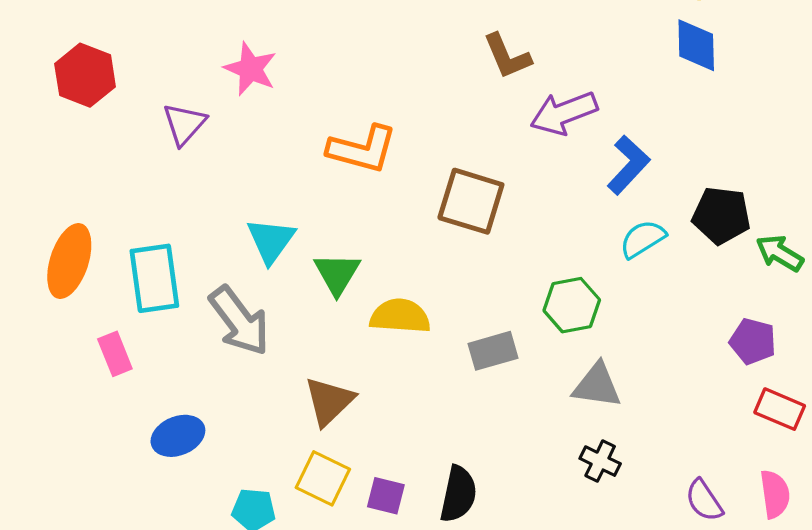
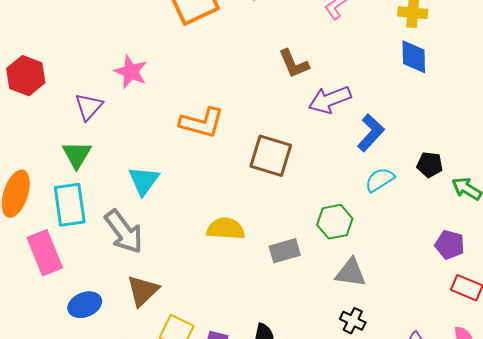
black pentagon: (721, 215) -> (430, 165), size x0.7
green triangle: (337, 274) -> (77, 155), moved
pink rectangle: (115, 354) -> (45, 253), size x1.6
brown triangle: (329, 401) -> (143, 291), moved

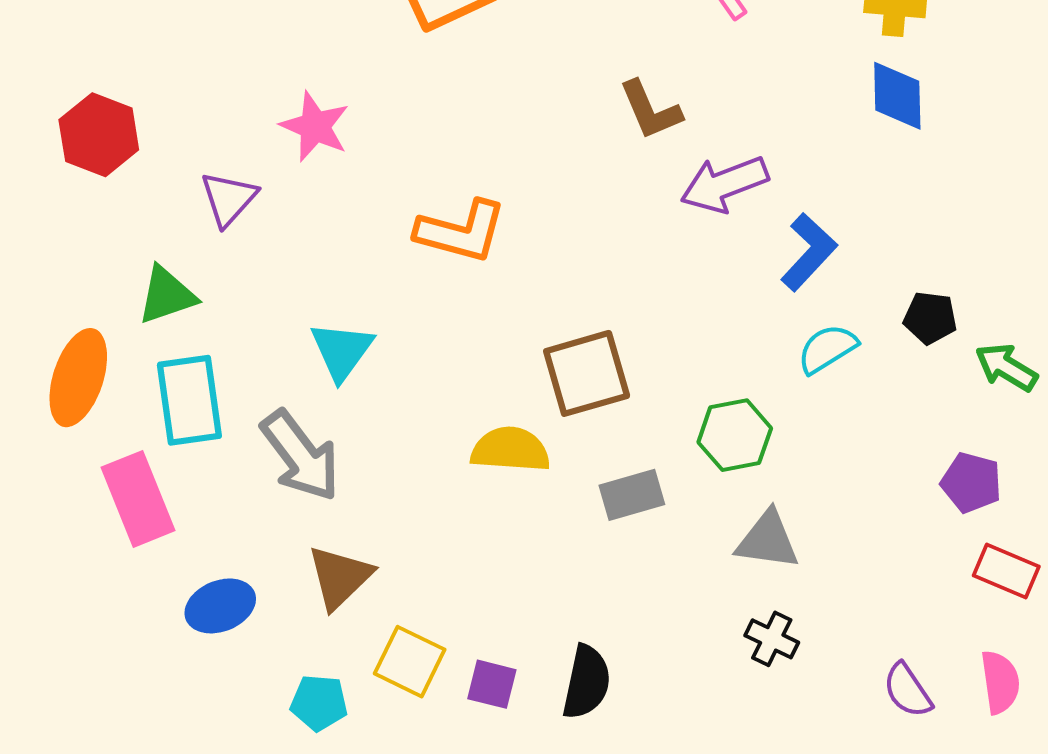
green triangle: (77, 155) -> (167, 295), moved, turned 40
brown square: (271, 156) -> (587, 373), moved, turned -33

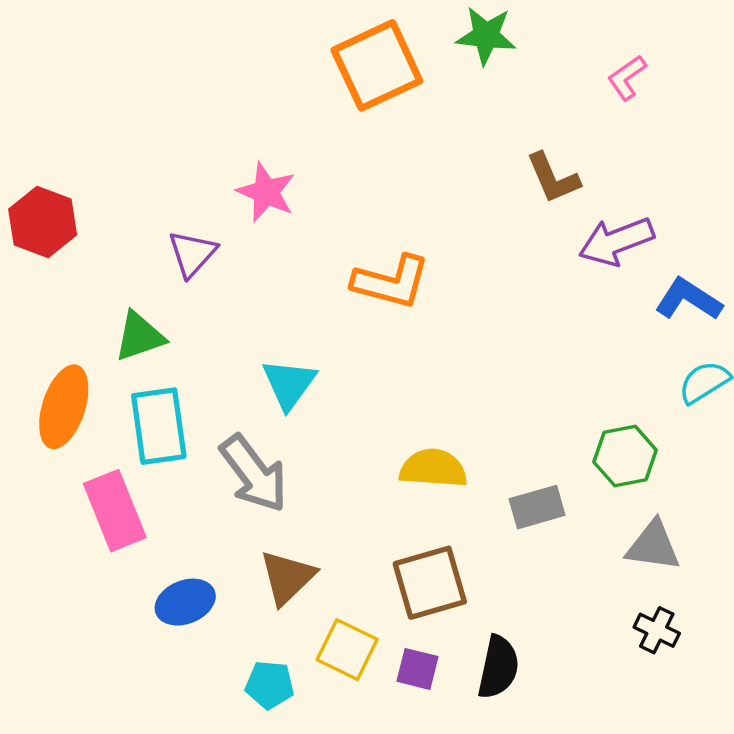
red hexagon: (99, 135) -> (43, 222), moved
blue L-shape: (809, 252) -> (688, 299), turned -100
brown square: (587, 373) -> (430, 583), moved

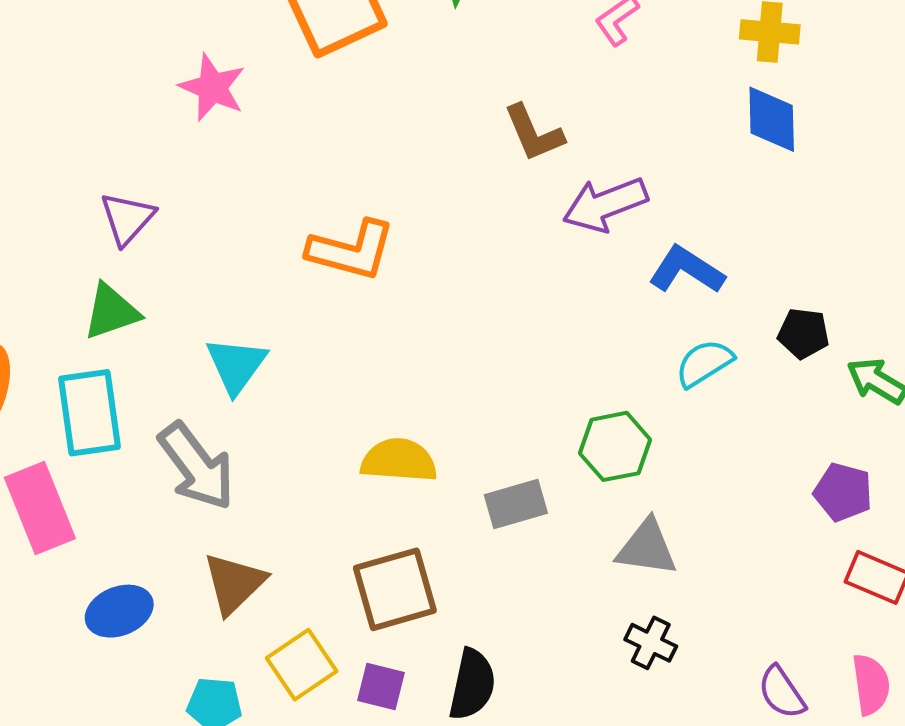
pink star: (266, 192) -> (212, 87), moved
green triangle: (139, 336) -> (111, 312), moved
yellow square: (347, 650) -> (302, 665), turned 30

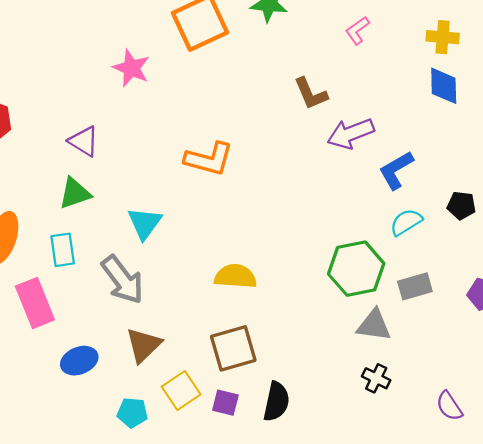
purple triangle: (127, 218) -> (84, 141), turned -40
blue L-shape: (686, 270) -> (396, 170), turned -63
cyan rectangle: (89, 413) -> (63, 250), size x0.7
green hexagon: (615, 446) -> (356, 269), size x1.4
gray rectangle: (516, 504) -> (415, 286), moved

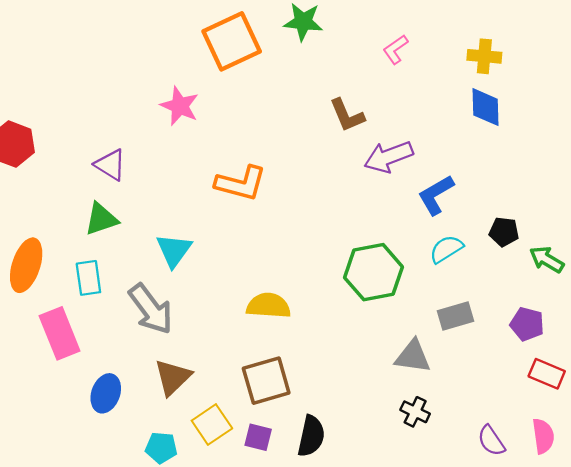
pink star: (131, 68) -> (180, 106), moved
green hexagon: (356, 269) -> (374, 272), moved
blue ellipse: (79, 361) -> (106, 393), turned -48

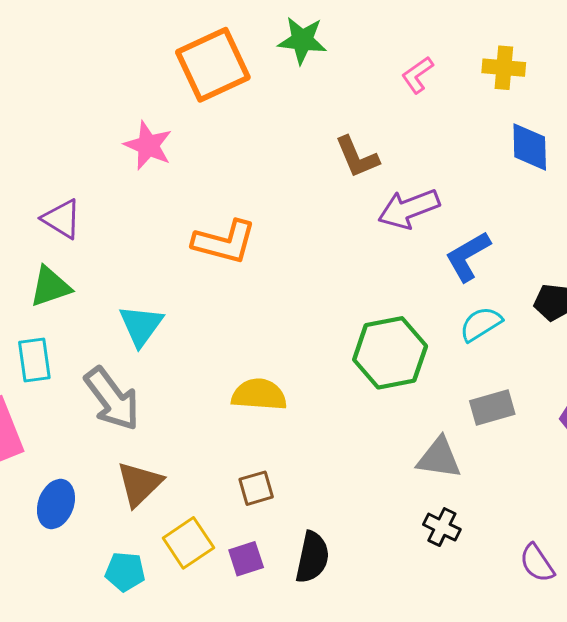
yellow cross: (484, 56) -> (504, 68), moved
brown square: (266, 381) -> (256, 488), size x0.6
purple square: (258, 437) -> (246, 559), turned -32

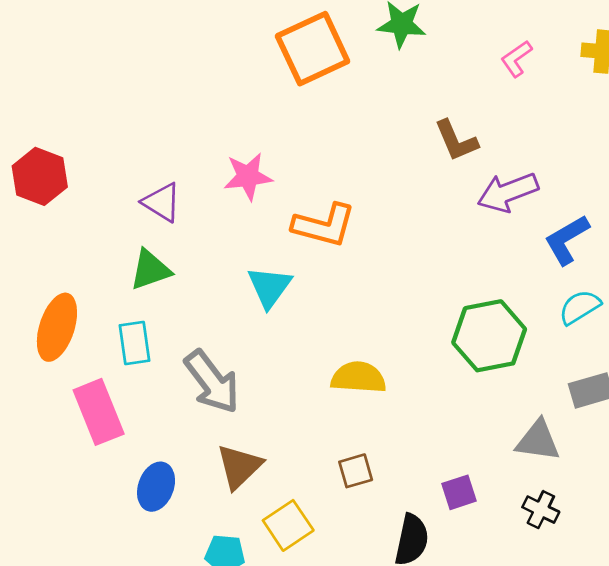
pink star: (148, 145) -> (248, 176), moved, turned -30
cyan triangle: (141, 325) -> (269, 287), moved
purple square: (246, 559) -> (459, 492), moved

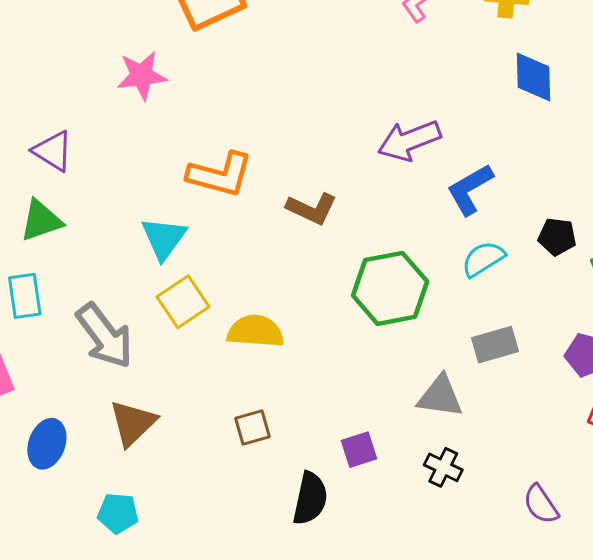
brown L-shape: (456, 141) -> (312, 209), moved, turned -42
pink star: (248, 176) -> (142, 76), moved
yellow square: (288, 525) -> (183, 302), moved

